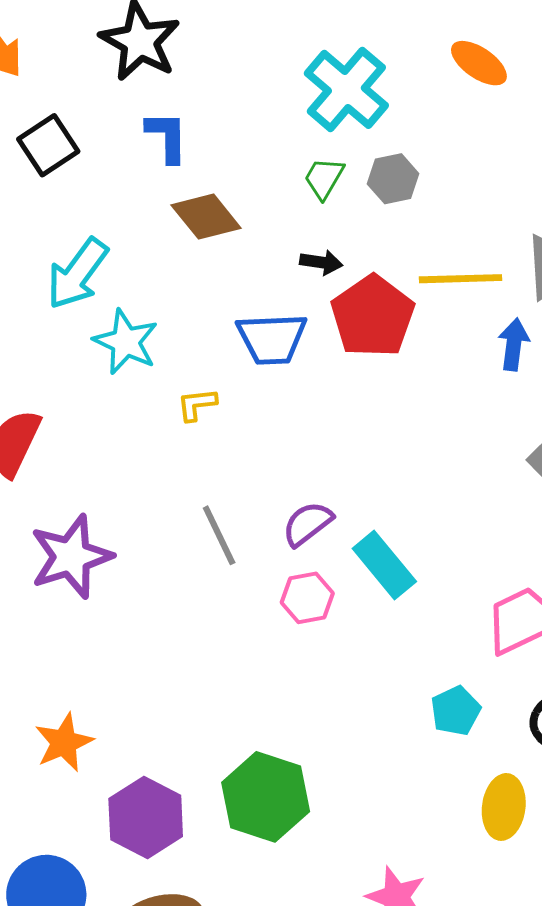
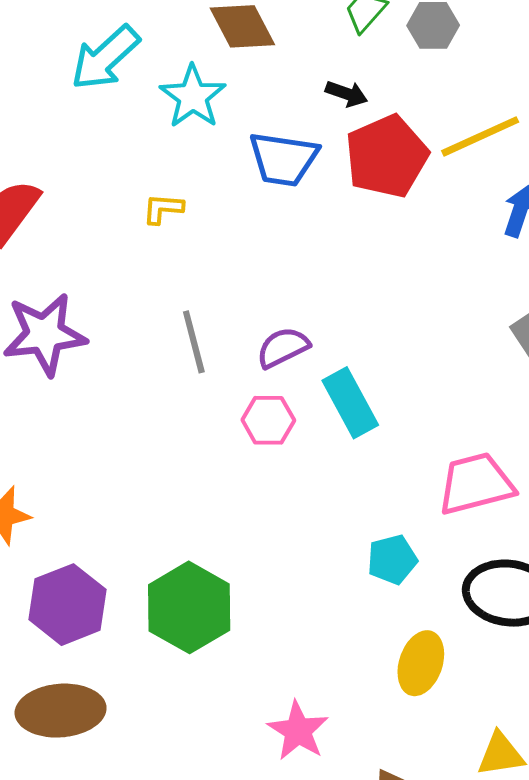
yellow line: (460, 279) -> (480, 136), turned -34
cyan star: (126, 342) -> (193, 97), moved
yellow L-shape: (197, 404) -> (163, 209), moved

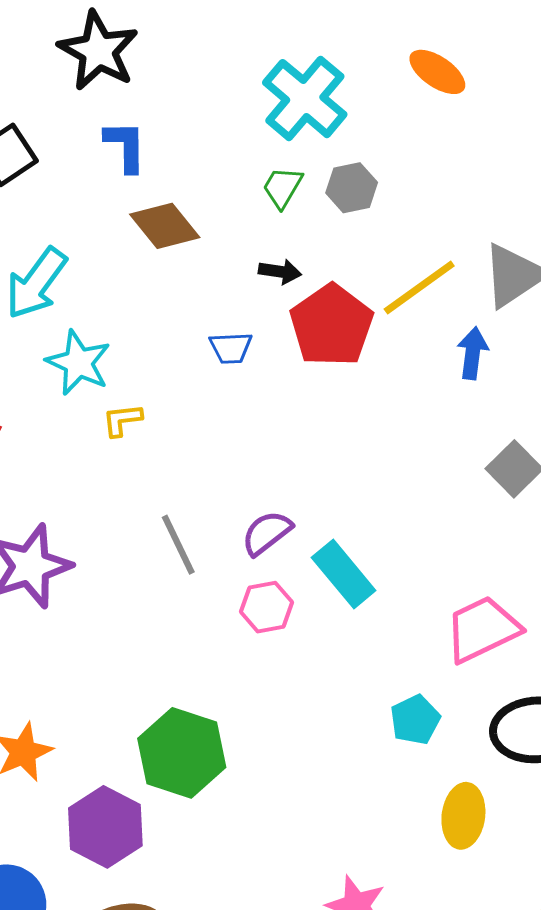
cyan star: (193, 97) -> (78, 363), moved
blue trapezoid: (283, 159) -> (231, 348), size x0.6
green hexagon: (189, 607) -> (182, 753), moved

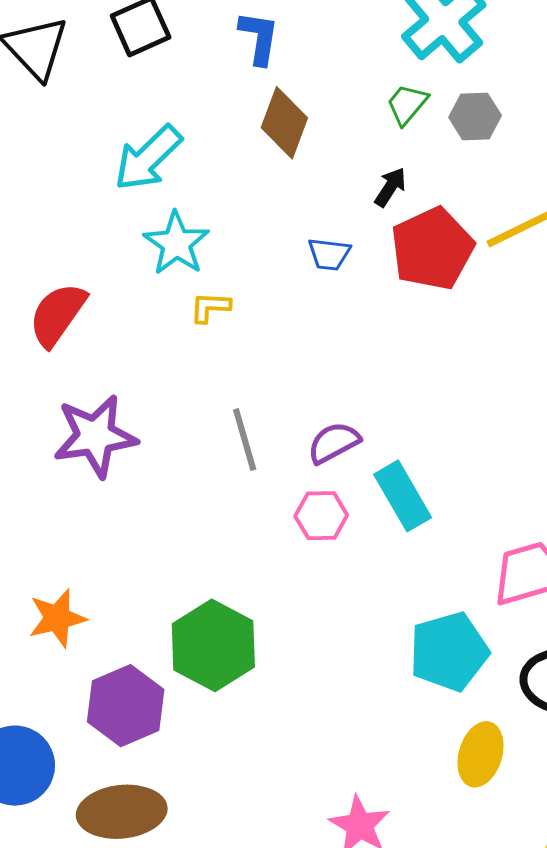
brown diamond: (165, 226) -> (284, 123), turned 50
black arrow: (280, 272) -> (390, 187), turned -75
cyan pentagon: (415, 720) -> (449, 652), size x1.6

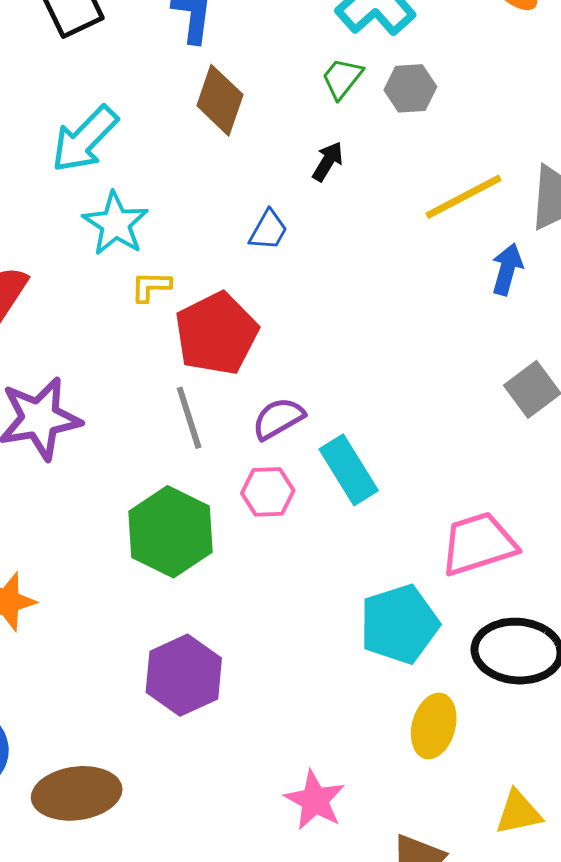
red pentagon: (432, 249) -> (216, 334), moved
blue trapezoid: (329, 254) -> (268, 230), turned -66
green hexagon: (213, 645) -> (171, 532), moved
purple hexagon: (126, 706) -> (184, 675), moved

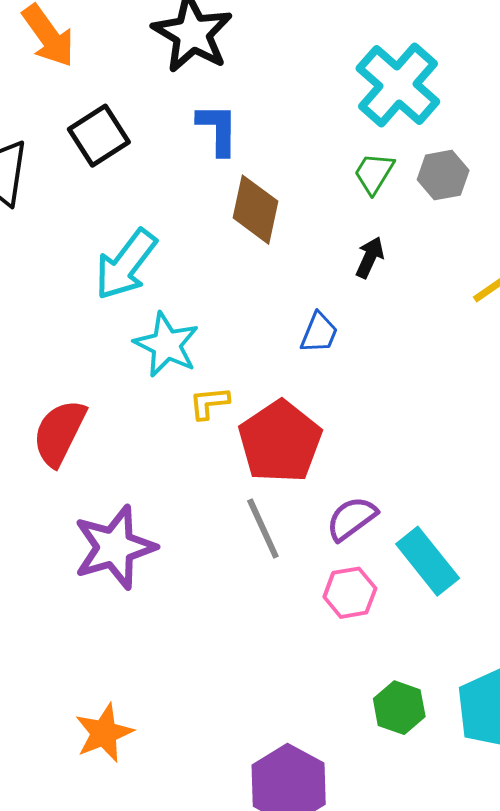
green hexagon: (171, 532) -> (399, 708), moved, size x0.6

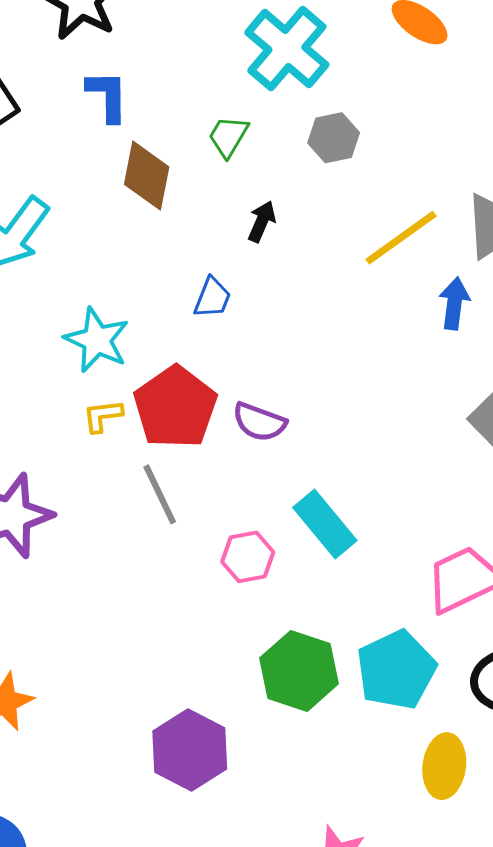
green trapezoid: (374, 173) -> (228, 136), moved
cyan star: (166, 345) -> (97, 340), moved
yellow L-shape: (209, 403) -> (103, 416), moved
purple semicircle: (352, 519) -> (259, 422), moved, turned -122
green hexagon: (399, 708) -> (299, 671), size x1.5

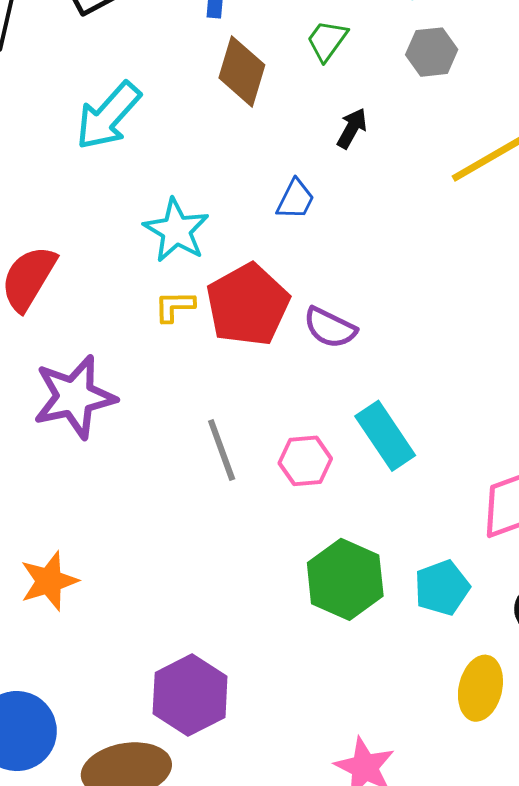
gray line: (160, 494) -> (222, 450), moved
cyan pentagon: (396, 670) -> (442, 588), size x0.7
purple hexagon: (190, 750) -> (190, 695), moved

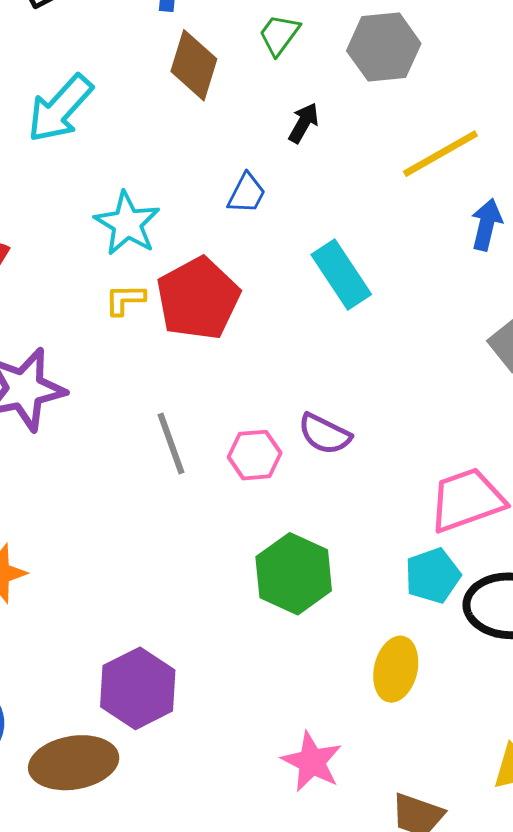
gray hexagon: (432, 52) -> (384, 47), size x1.4
purple semicircle: (330, 328) -> (325, 434), moved
cyan rectangle: (385, 436) -> (341, 275), moved
cyan pentagon: (442, 588) -> (433, 576), moved
yellow ellipse: (480, 688) -> (396, 669), moved

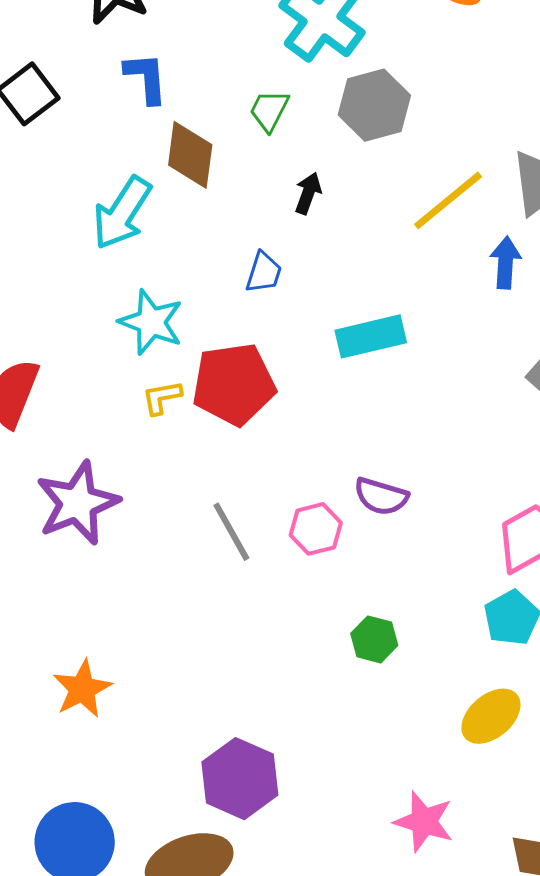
cyan arrow: (60, 109) -> (122, 213), moved
cyan rectangle: (341, 275) -> (371, 336), turned -60
red pentagon: (198, 299) -> (234, 384), turned 30
green hexagon: (294, 574) -> (374, 639), size x0.6
yellow ellipse: (396, 669) -> (491, 716), turned 46

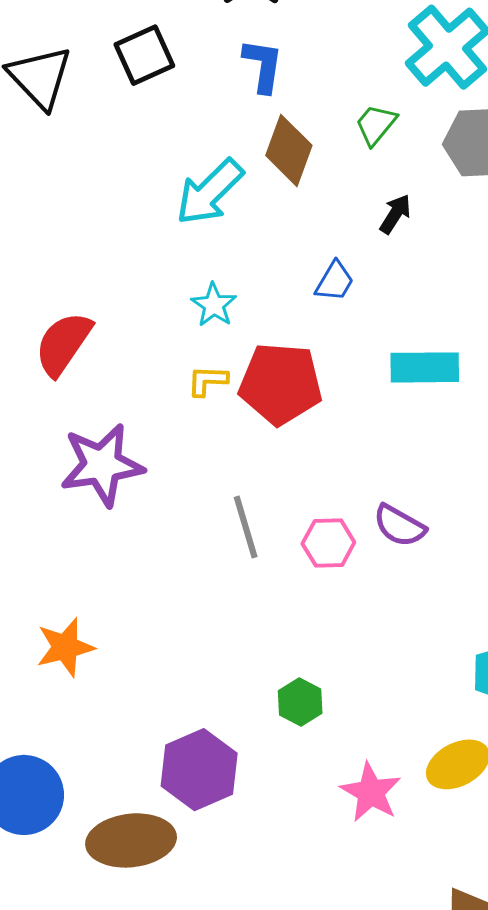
cyan star: (151, 322) -> (214, 305), size x0.7
green hexagon: (374, 639) -> (300, 702), moved
pink star: (424, 822) -> (371, 792), moved

